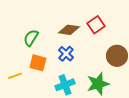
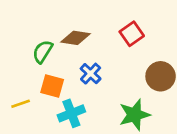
brown diamond: (69, 30) -> (75, 38), moved
cyan cross: (65, 85) -> (71, 113), moved

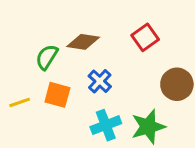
yellow line: (21, 104) -> (20, 102), moved
cyan cross: (71, 113) -> (106, 125), moved

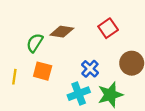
blue cross: (100, 81) -> (90, 69), moved
yellow line: (20, 102) -> (14, 77), turned -63

